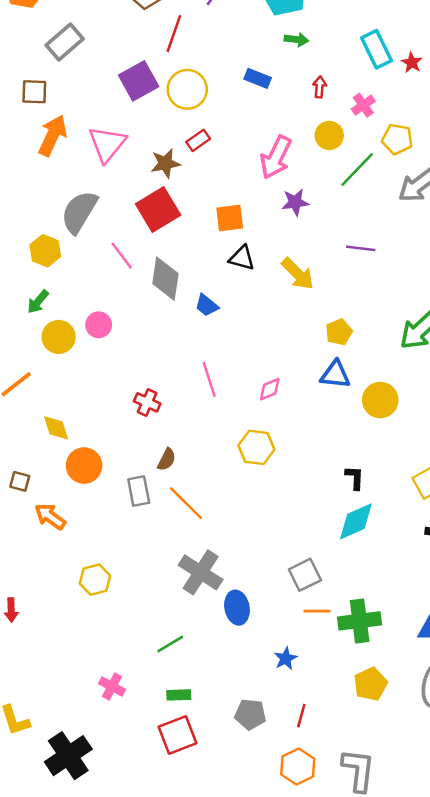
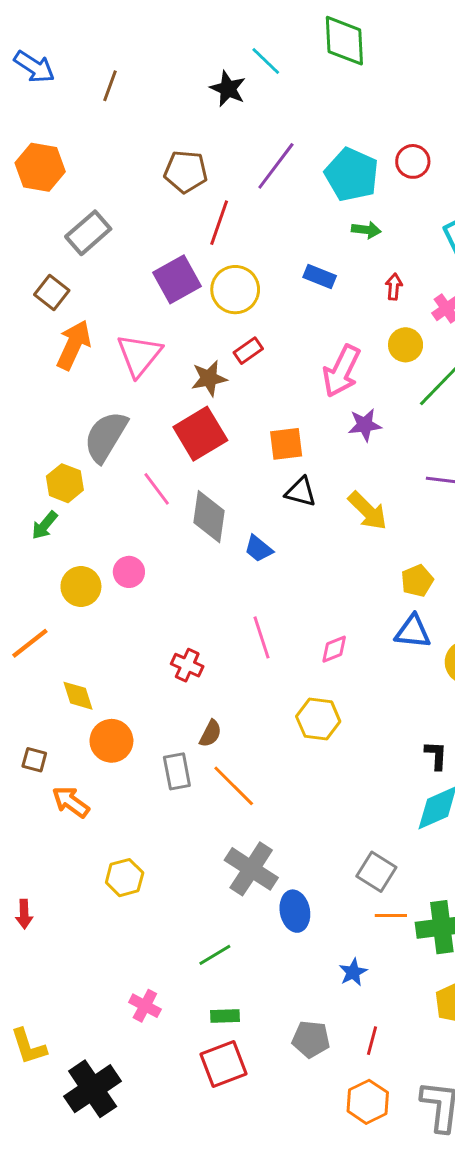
brown square: (34, 92) -> (52, 292), turned 36
green arrow: (38, 302) -> (45, 525), moved
gray square: (305, 575) -> (376, 872), turned -32

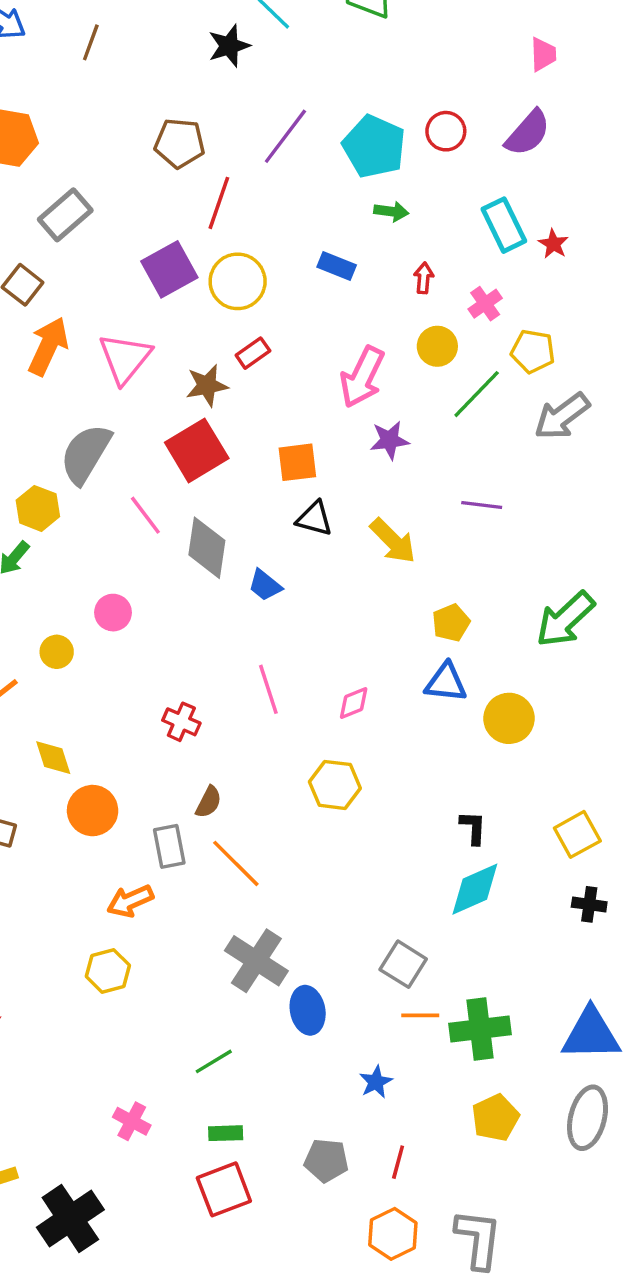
black star: (228, 89) -> (229, 46), turned 30
yellow circle: (81, 586) -> (57, 652), moved, size x0.7
orange arrow: (71, 802) -> (130, 901), moved, turned -60

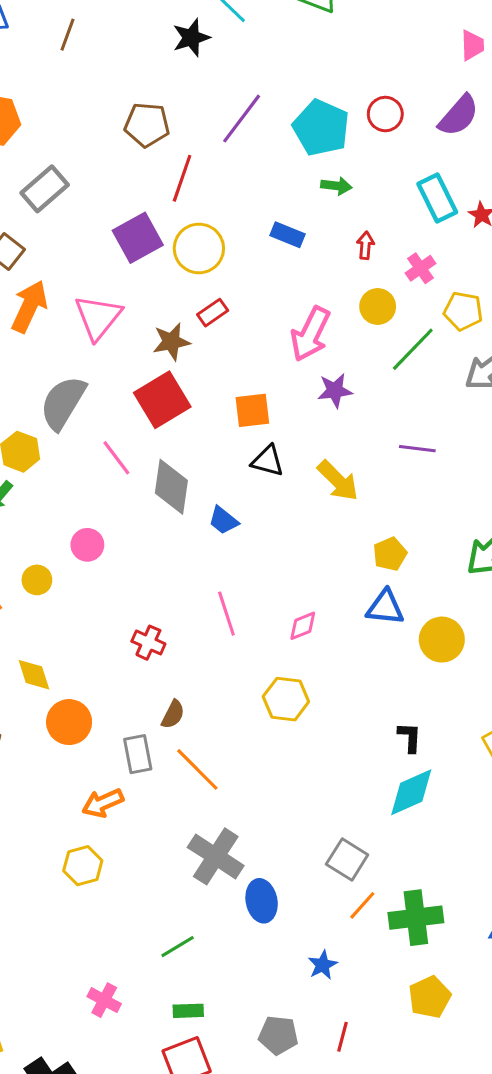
orange line: (420, 1015) -> (362, 905), turned -48

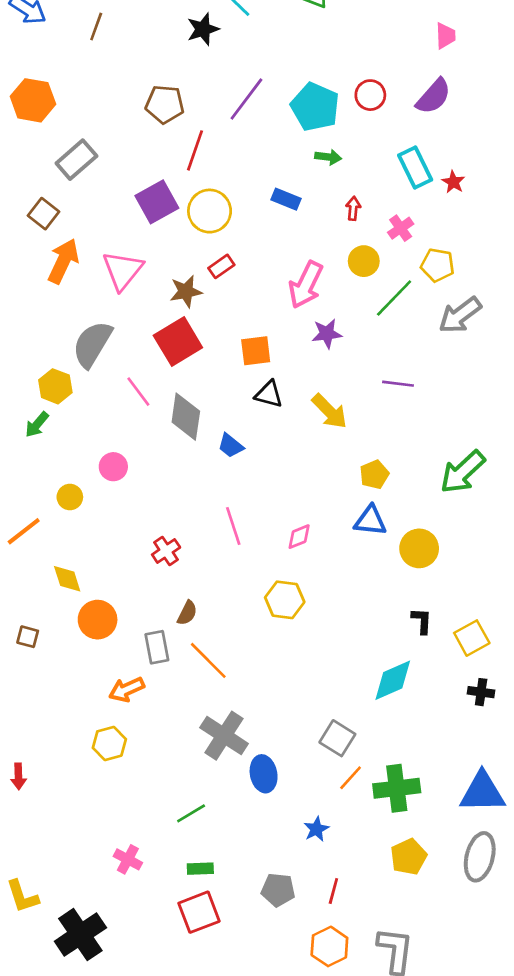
red cross: (148, 643) -> (166, 551), turned 32
black L-shape: (410, 737) -> (422, 621), moved

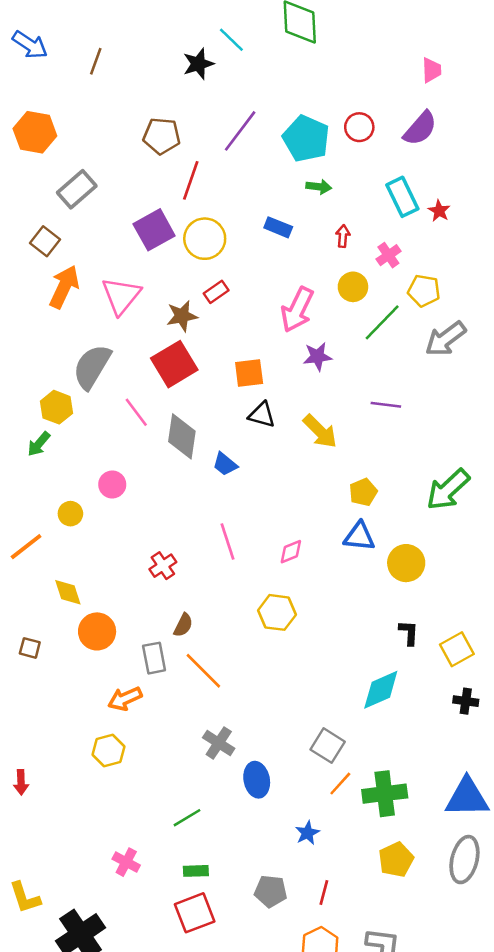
gray cross: (224, 736) -> (219, 743), size x0.7

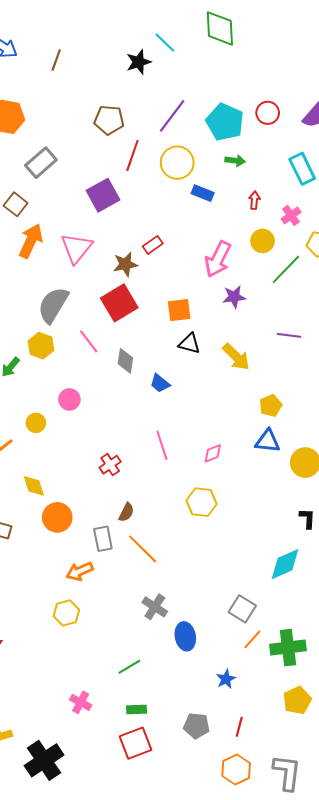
yellow circle: (205, 239) -> (177, 163), moved
yellow hexagon: (56, 407) -> (41, 346), moved
gray diamond: (182, 436) -> (125, 361), size x0.7

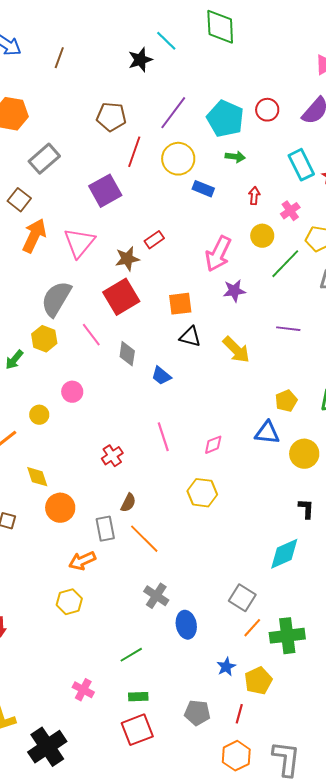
yellow pentagon: (271, 406) -> (286, 401), moved
yellow pentagon: (297, 700) -> (258, 681), moved

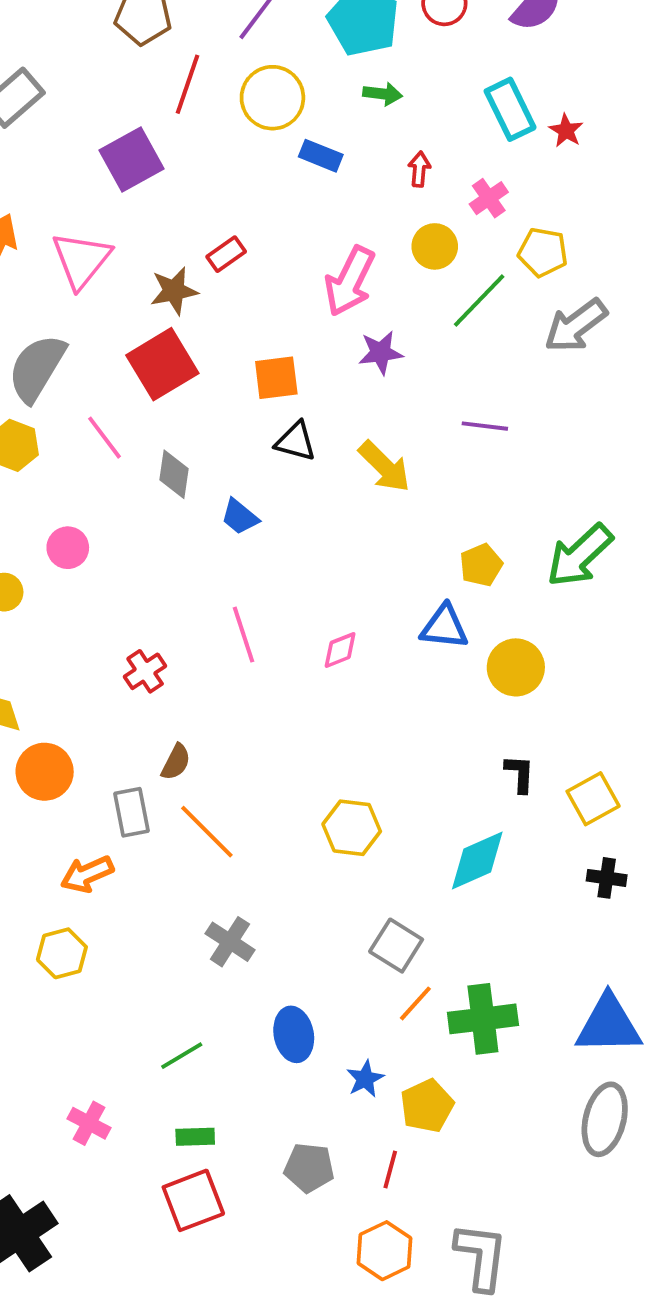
yellow hexagon: (202, 493) -> (352, 828), moved
blue ellipse: (186, 625) -> (294, 1034), moved

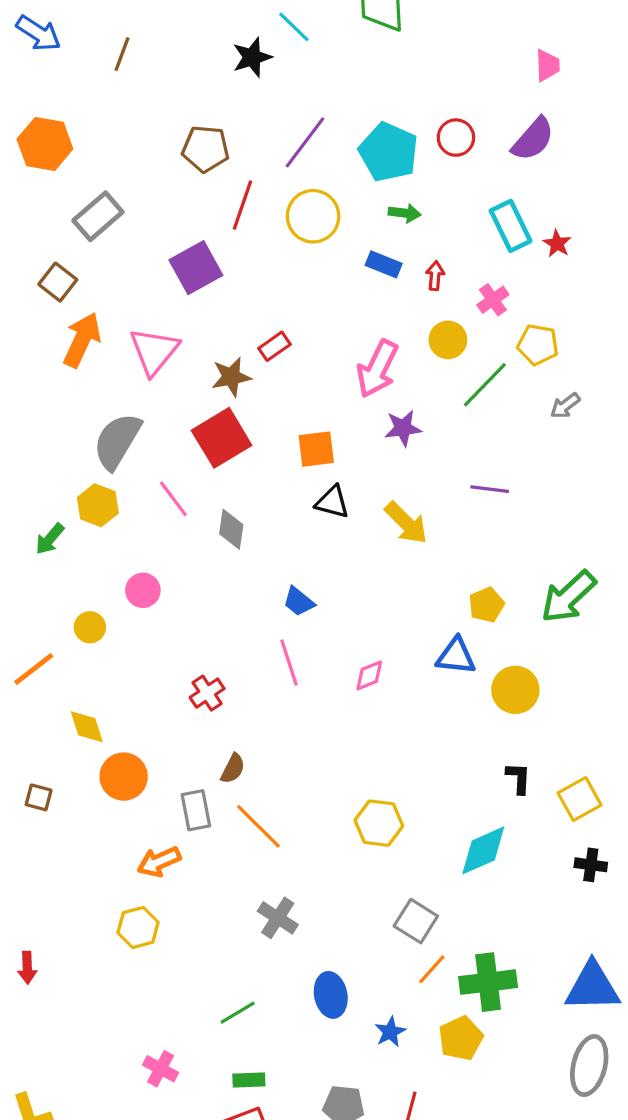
blue rectangle: (321, 156) -> (384, 264), moved
gray arrow: (576, 326) -> (565, 406), size x0.6
blue trapezoid: (240, 517) -> (299, 602), moved
yellow pentagon: (427, 1106) -> (461, 1038), moved

